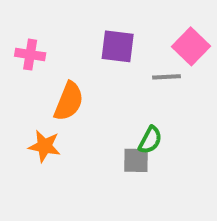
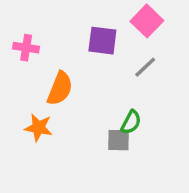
pink square: (191, 46) -> (147, 21), moved
gray line: (167, 77) -> (145, 67), turned -40

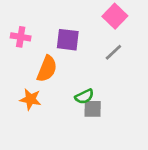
purple square: (102, 41) -> (68, 40), moved
green semicircle: (131, 122) -> (84, 96), moved, turned 36

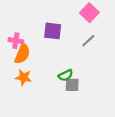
pink cross: (21, 37) -> (16, 41), moved
orange semicircle: (47, 69) -> (22, 54), moved

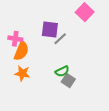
gray line: (88, 41) -> (60, 39), moved
gray square: (72, 85) -> (68, 80), turned 32

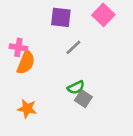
purple square: (50, 29) -> (61, 17), moved
orange star: (22, 73) -> (27, 109), moved

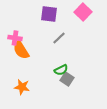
orange semicircle: (26, 62) -> (21, 50), turned 126

